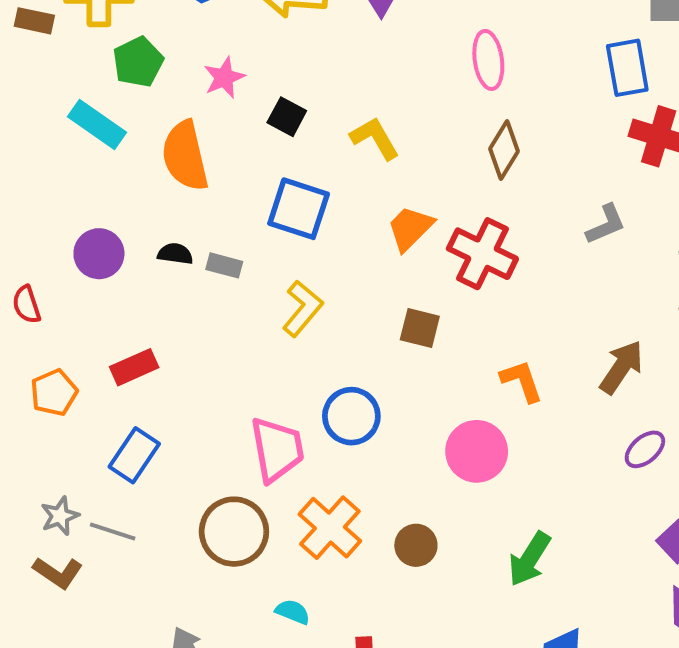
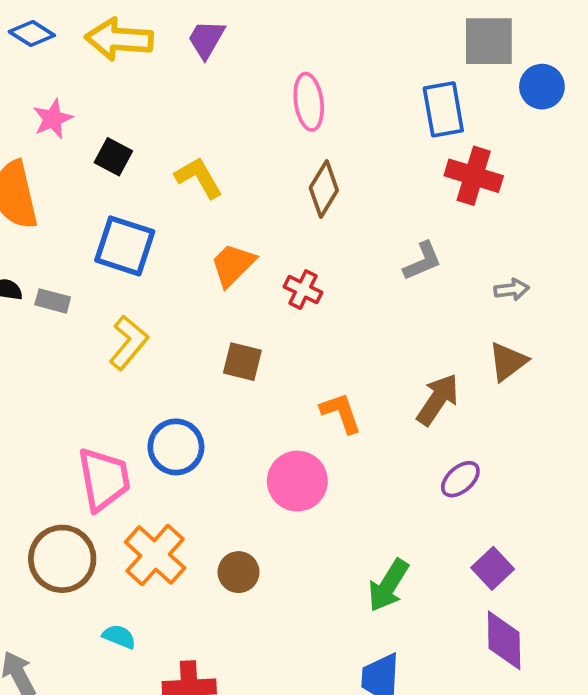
red cross: (482, 254) -> (303, 290), size x0.6
green arrow: (529, 559) -> (388, 585), moved

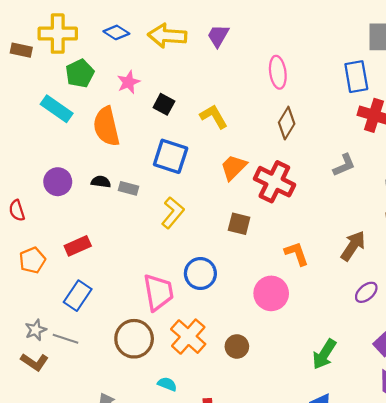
red cross: (303, 290) -> (274, 182), size x1.8

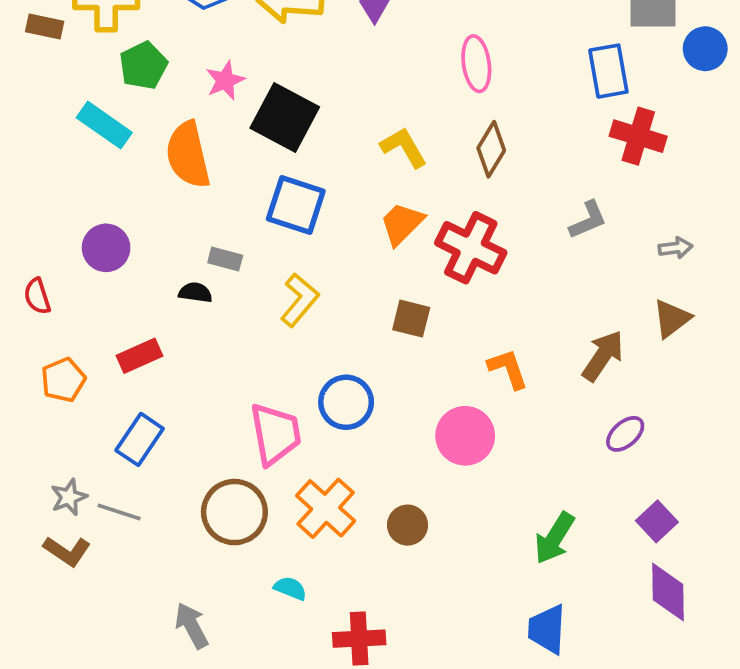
black square: (164, 104) -> (285, 118), size x1.8
yellow L-shape: (214, 116) -> (404, 147), moved
black semicircle: (101, 182) -> (195, 292), moved

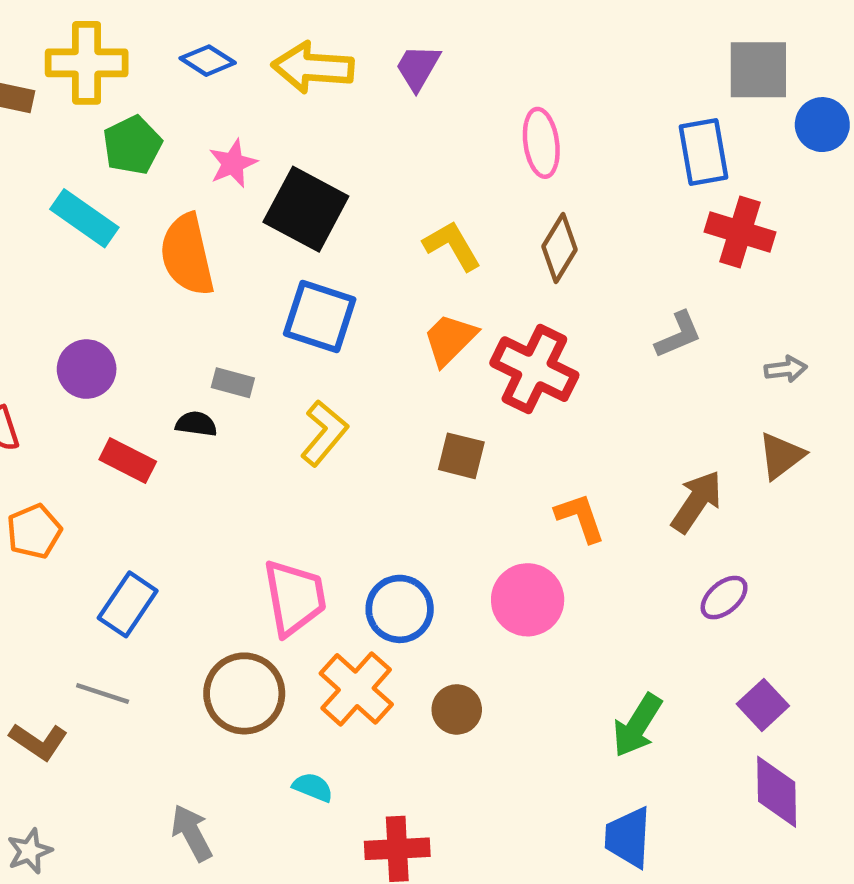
red rectangle: (140, 356) -> (128, 460), moved, turned 51
blue circle: (346, 402) -> (400, 609), moved
gray star: (69, 497) -> (29, 851), moved

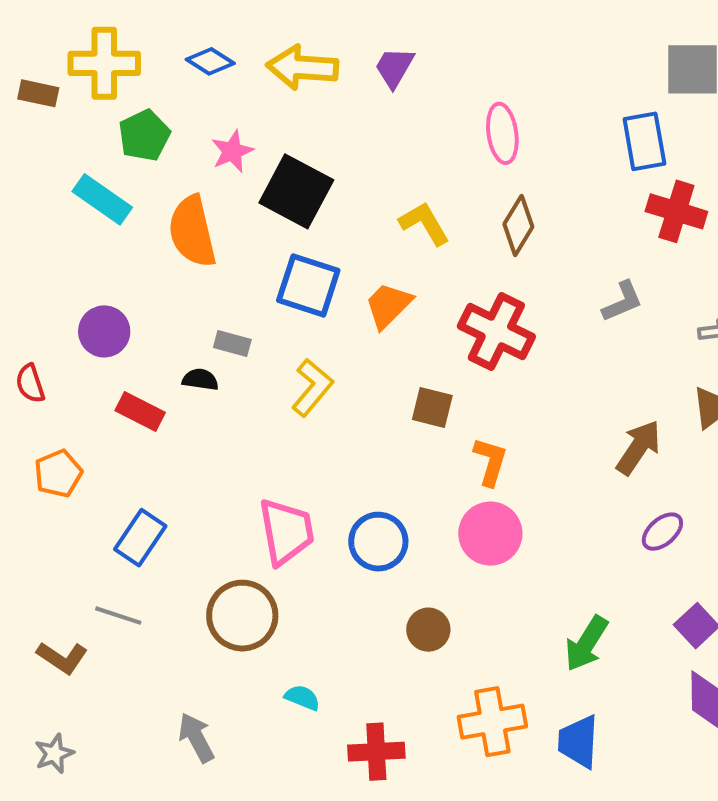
orange trapezoid: (450, 339) -> (388, 305), moved
orange L-shape: (580, 518) -> (490, 462), moved, turned 36
orange cross: (356, 689) -> (492, 722), moved, turned 38

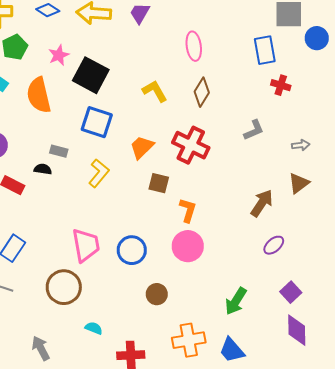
red cross: (676, 211) -> (281, 85), size x0.7
orange trapezoid: (388, 305) -> (142, 147), moved
blue trapezoid: (578, 742) -> (232, 350), turned -44

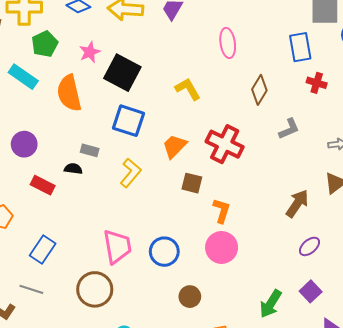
brown diamond: (202, 92) -> (259, 90), moved
purple square: (291, 292) -> (311, 291), moved

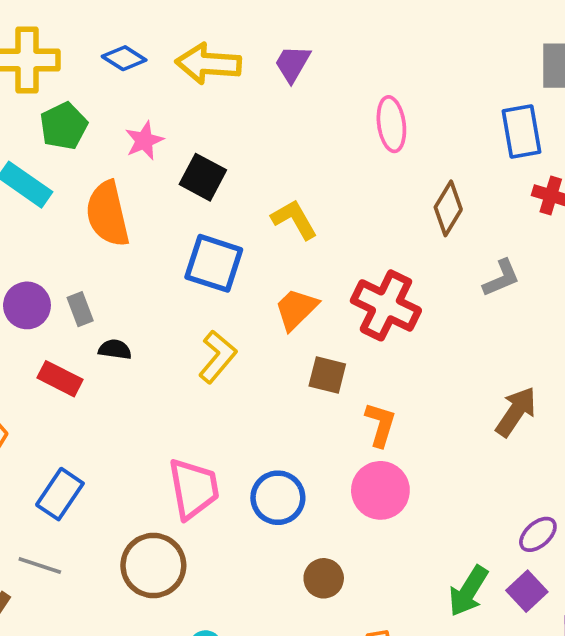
black square: (122, 73) -> (203, 177), size x0.7
yellow L-shape: (188, 89) -> (294, 219), moved
gray rectangle: (90, 150) -> (80, 309), moved, turned 54
purple ellipse: (309, 246) -> (538, 534), moved
purple square: (311, 291) -> (527, 591), moved

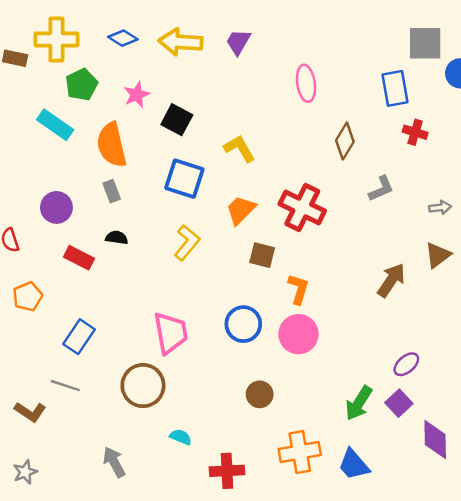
gray rectangle: (80, 309) -> (112, 191), moved
blue circle: (278, 498) -> (243, 324), moved

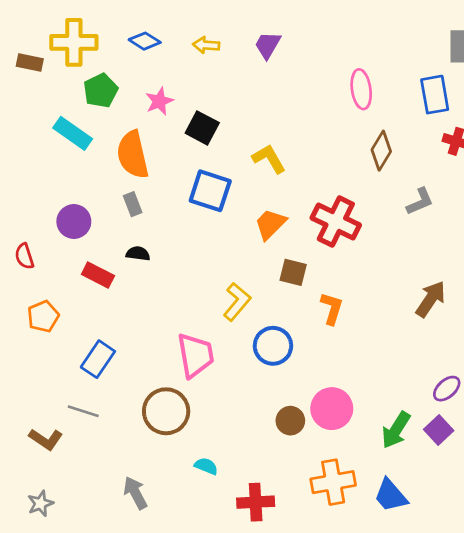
yellow arrow: (181, 42) -> (206, 45), size x0.6
pink ellipse: (306, 83) -> (361, 89), moved
yellow L-shape: (187, 243) -> (237, 302), moved
pink circle: (298, 334) -> (332, 409), moved

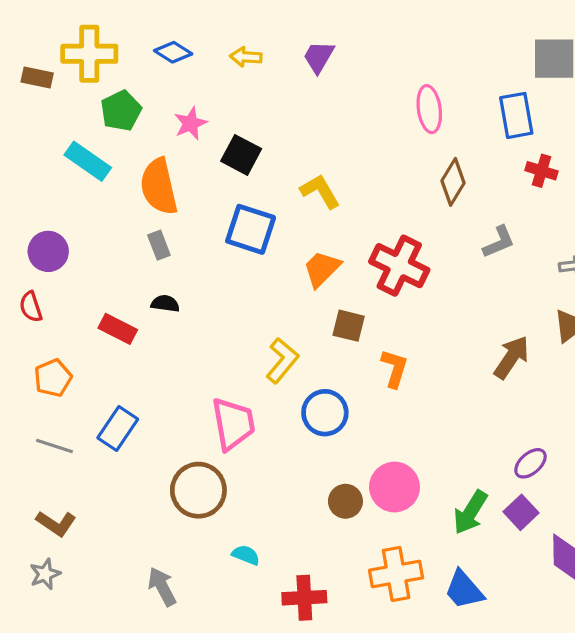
purple circle: (74, 222) -> (48, 251), moved
gray line: (83, 411) -> (55, 446), moved
gray star: (40, 503) -> (45, 574), moved

